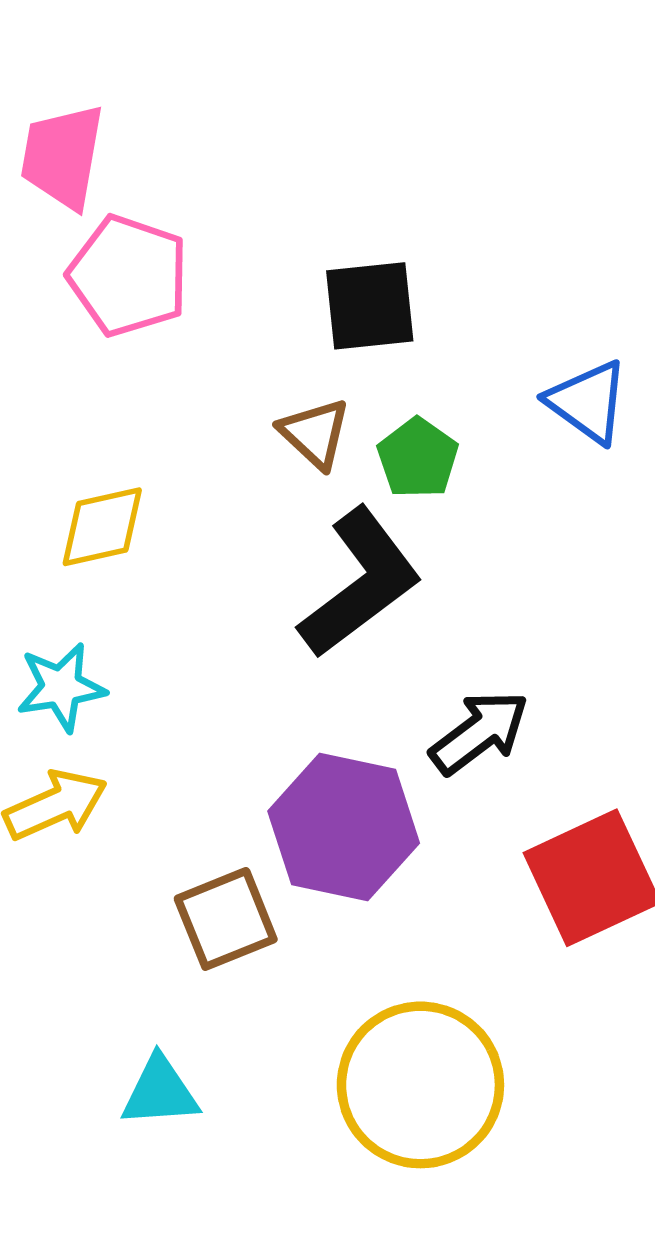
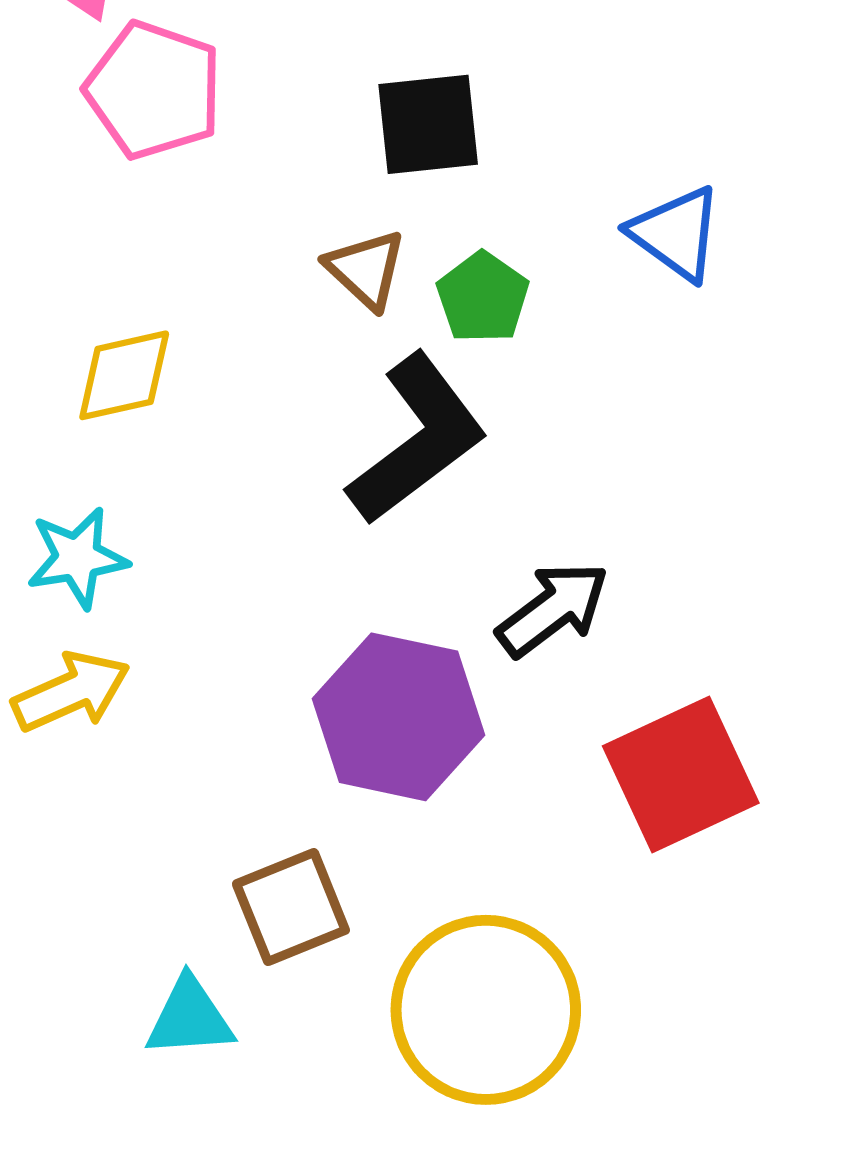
brown square: (226, 919) -> (291, 907), moved

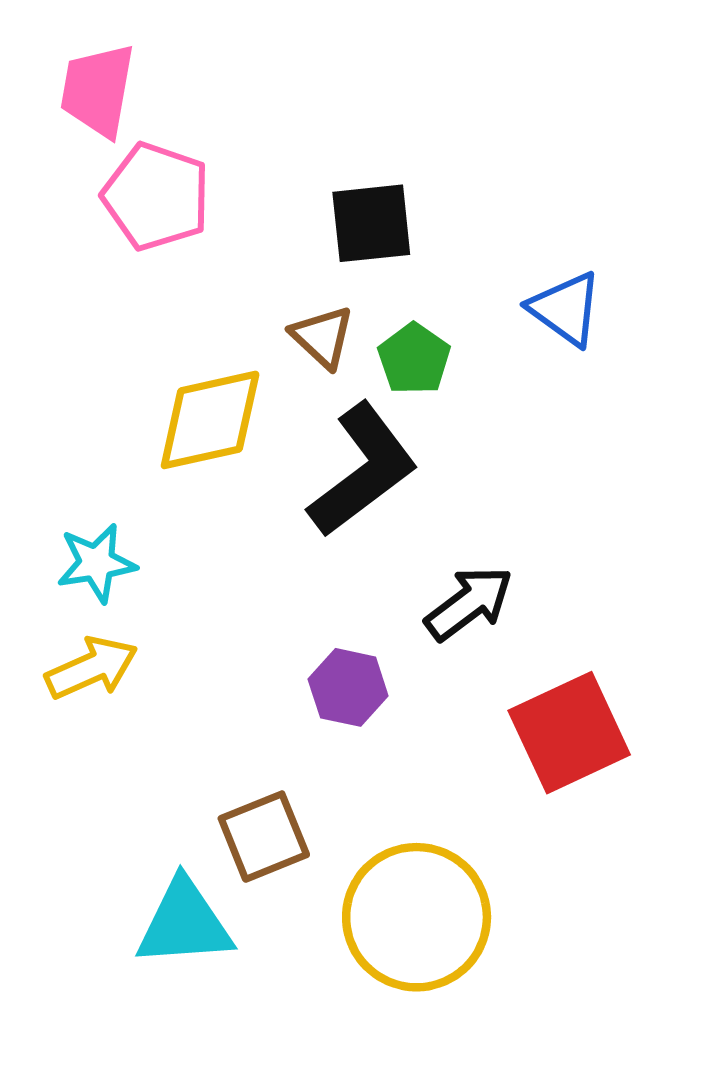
yellow diamond: (124, 375) -> (210, 420), moved, size x1.4
purple hexagon: (399, 717) -> (348, 687), size x0.6
cyan triangle: (190, 1018) -> (184, 923), size x1.4

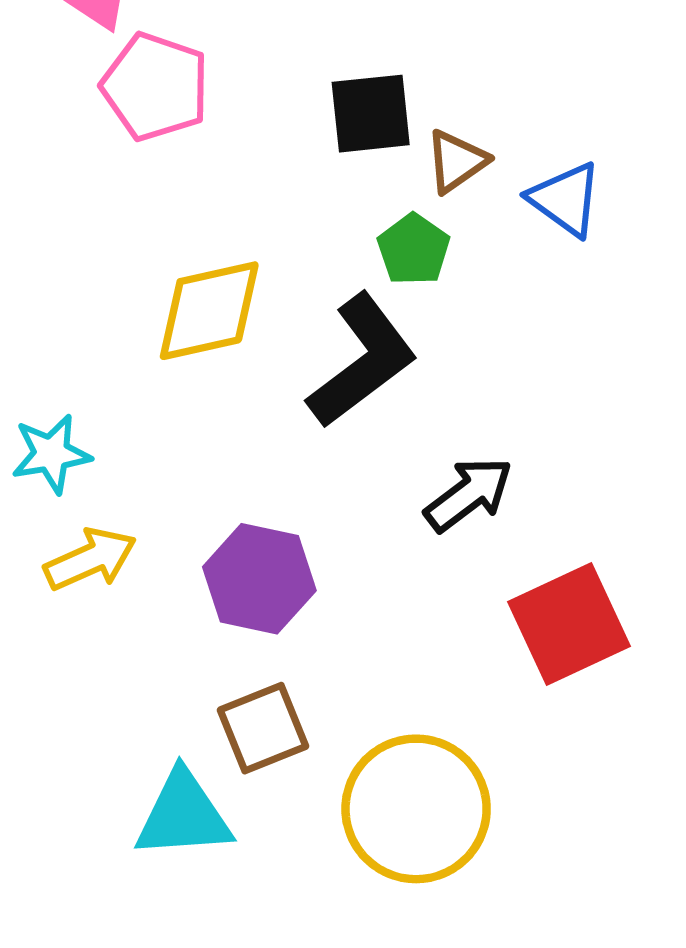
brown triangle: (322, 337) -> (456, 161), moved, turned 42
cyan star: (96, 563) -> (51, 454), moved
purple hexagon: (348, 687) -> (259, 579), moved, size x1.4

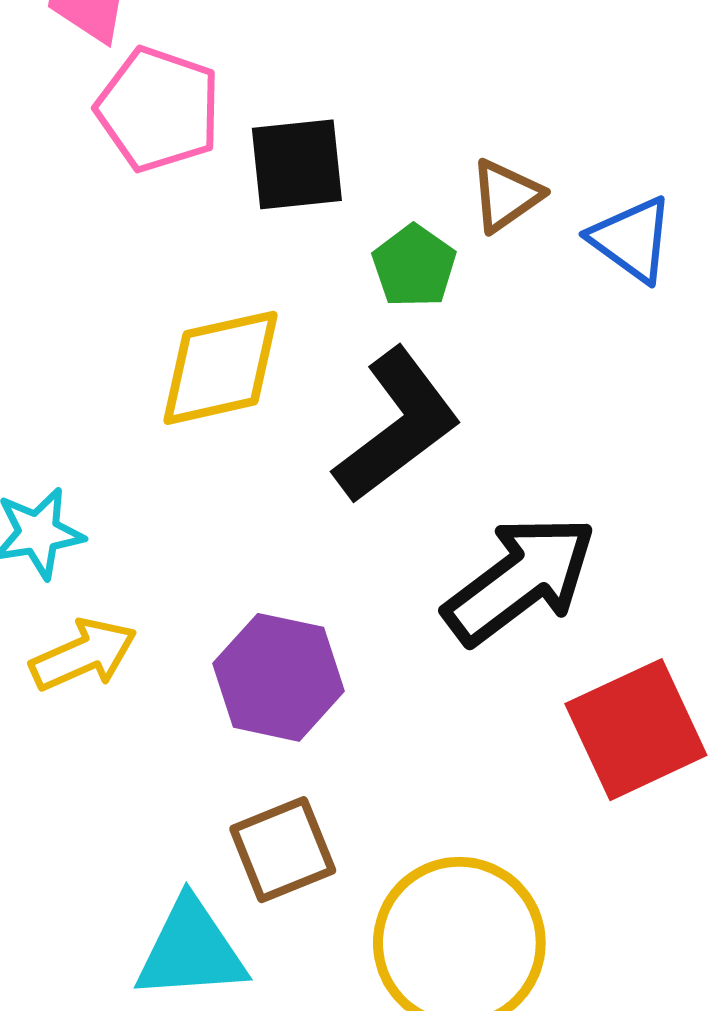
black square: (371, 114) -> (297, 164), moved
green pentagon: (414, 249) -> (414, 266), moved
black arrow: (469, 494) -> (520, 580), size x1.5

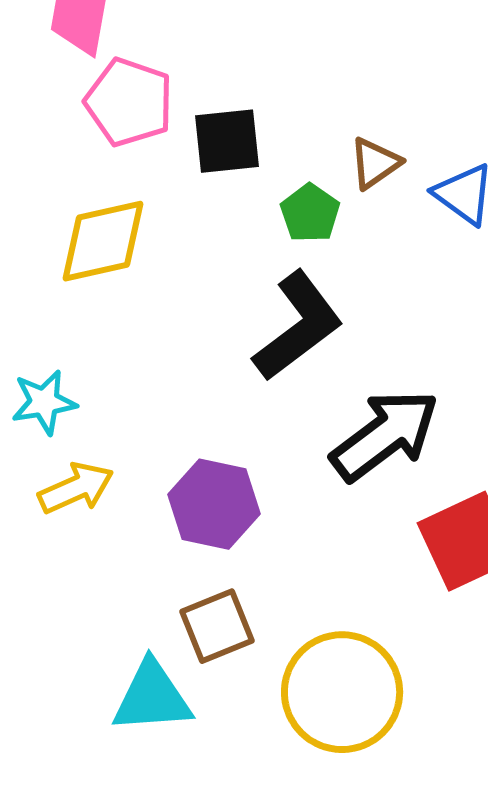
yellow diamond: (221, 368) -> (103, 241), moved

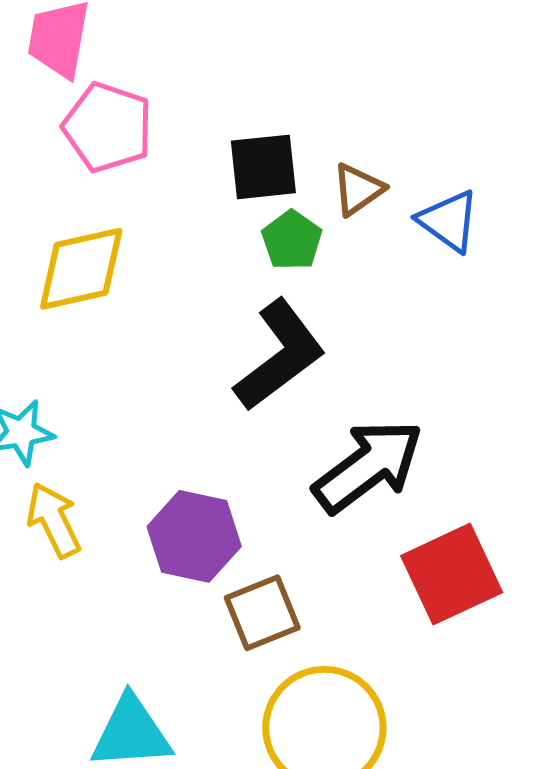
black square: (227, 141) -> (263, 167), moved
yellow arrow: (76, 488) -> (54, 520), turned -92
brown square: (217, 626) -> (262, 613), moved

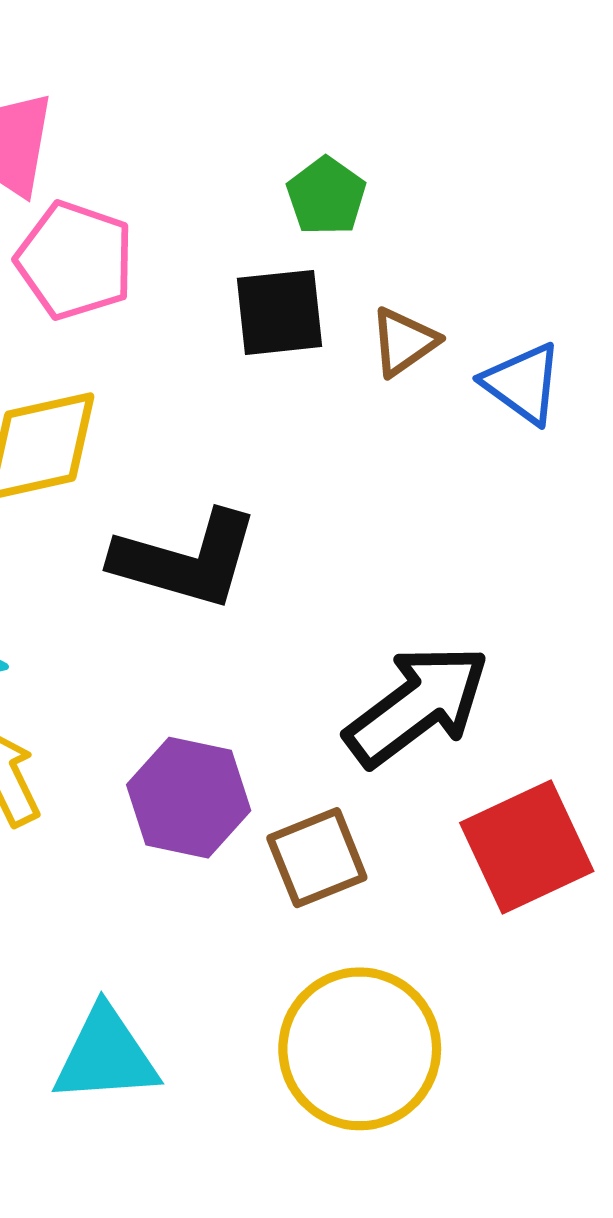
green pentagon: (292, 240) -> (326, 196), moved
black L-shape: (280, 355) -> (186, 560), moved, turned 53
brown square: (262, 613) -> (317, 858), moved

